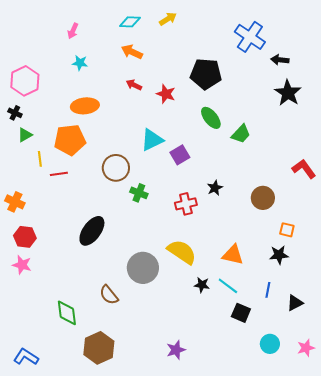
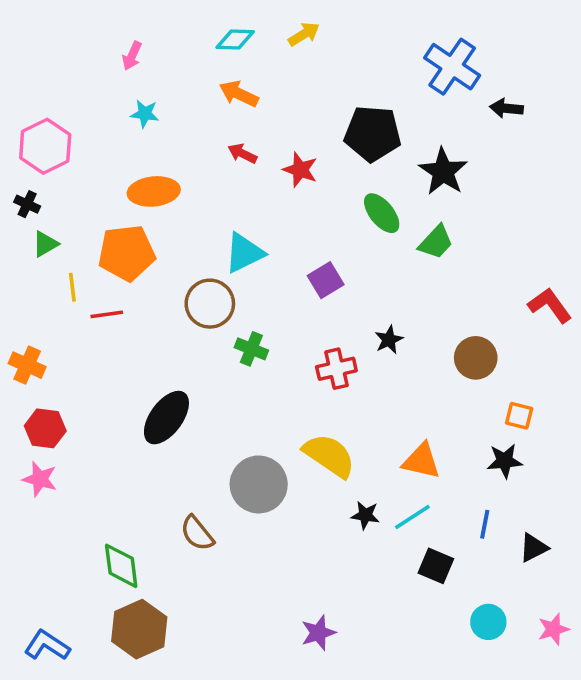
black star: (288, 93) -> (443, 172), moved
cyan triangle: (152, 140) -> (244, 253), moved
cyan line: (228, 286) -> (412, 517), turned -70
brown hexagon: (99, 348) -> (139, 629), moved

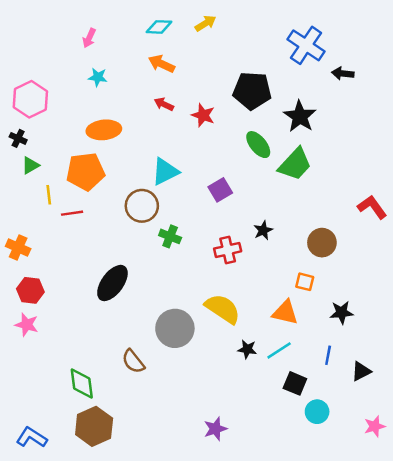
green trapezoid: (436, 242) -> (295, 164), size x1.4
orange square: (519, 416) -> (305, 282), moved
cyan circle: (488, 622) -> (317, 412), moved

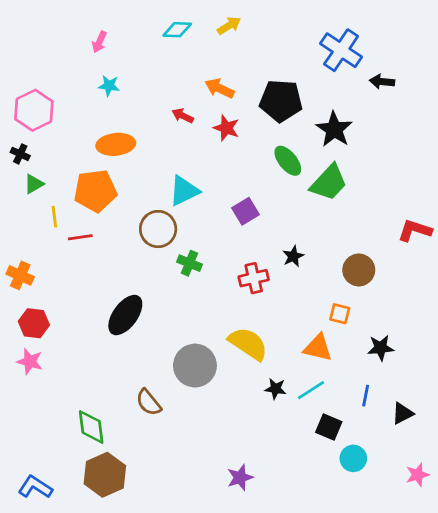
orange arrow: (161, 64) -> (220, 88), moved
red L-shape: (372, 207) -> (415, 230), turned -36

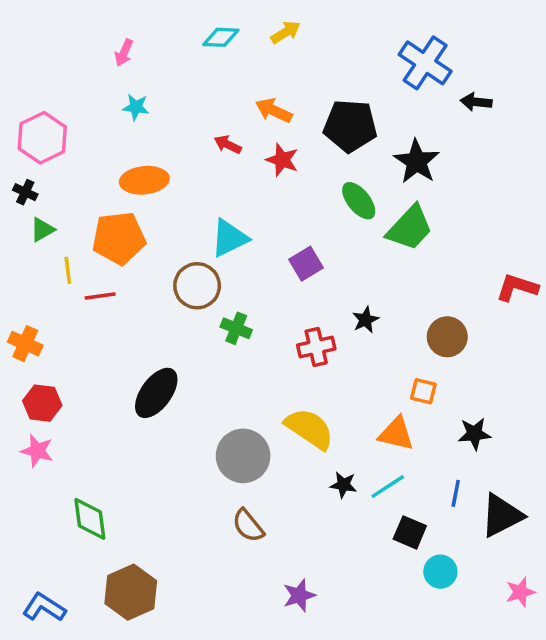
brown semicircle: (149, 402) -> (248, 526), moved
black triangle: (402, 413) -> (502, 515), size x1.6
green diamond: (91, 427) -> (90, 519), moved

